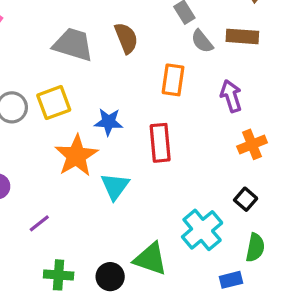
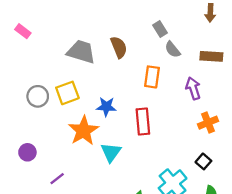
brown rectangle: (242, 36) -> (211, 56), moved

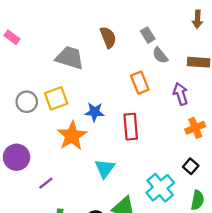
brown semicircle: (119, 47) -> (108, 37), moved
orange rectangle: (152, 77) -> (140, 83), turned -30
purple circle: (27, 152) -> (17, 157), size x1.5
cyan triangle: (111, 152) -> (105, 169), moved

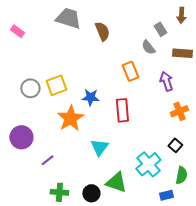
gray rectangle: (148, 35) -> (160, 29), moved
gray trapezoid: (70, 58) -> (68, 18), moved

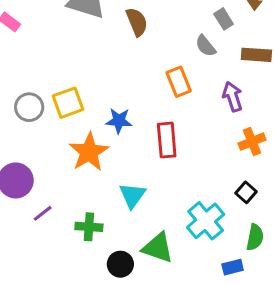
purple line: (47, 160) -> (43, 213), moved
green cross: (59, 192) -> (89, 227), moved

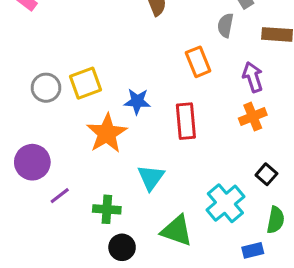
gray semicircle: (206, 46) -> (225, 25), turned 50
orange cross: (252, 142) -> (253, 117), moved
black circle: (120, 264) -> (122, 247), moved

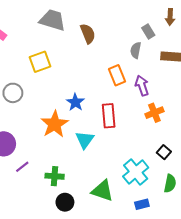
purple arrow: (253, 77) -> (142, 86), moved
yellow square: (86, 83) -> (40, 62), moved
blue star: (137, 101) -> (75, 102), turned 30
cyan triangle: (151, 177) -> (85, 140), moved
blue rectangle: (253, 250) -> (142, 204), moved

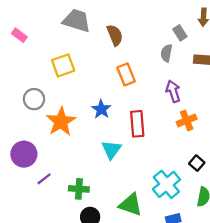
orange rectangle: (117, 75) -> (126, 74), moved
orange star: (55, 124) -> (61, 122), moved

